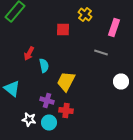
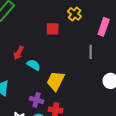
gray line: (101, 52) -> (91, 52), turned 72
cyan semicircle: (44, 66) -> (34, 65), turned -48

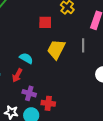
red arrow: (19, 53) -> (17, 75), moved
yellow trapezoid: (56, 81) -> (56, 49), moved

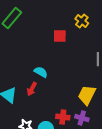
yellow trapezoid: (56, 49) -> (87, 95), moved
purple cross: (29, 93) -> (82, 118), moved

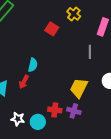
red square: (60, 36) -> (52, 29), turned 32
cyan semicircle: (41, 72) -> (33, 65), turned 72

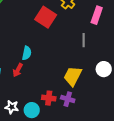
red square: (52, 29) -> (46, 17), size x1.5

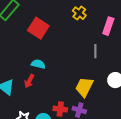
red square: (46, 17) -> (38, 28), moved
cyan semicircle: (27, 53) -> (38, 64), turned -88

